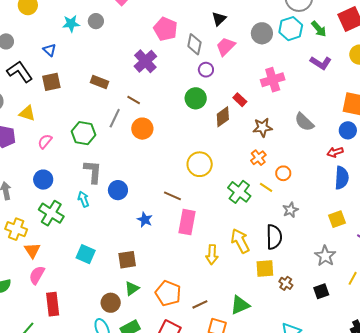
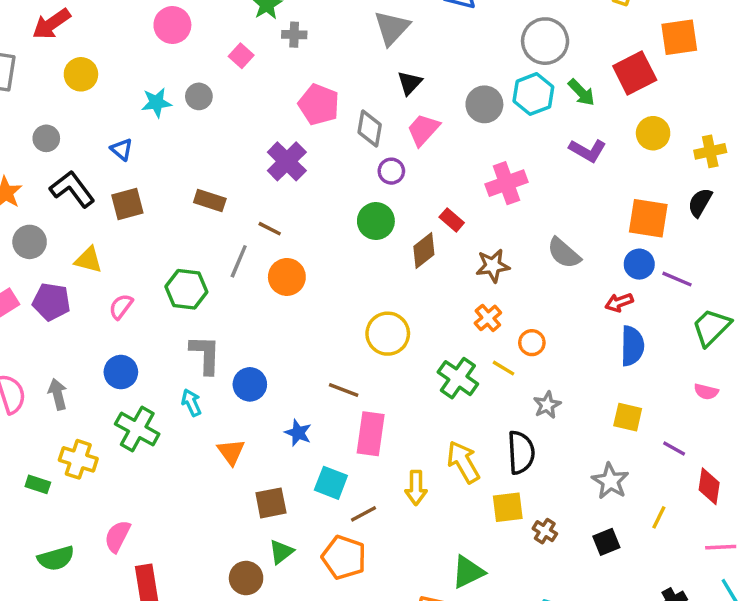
yellow square: (337, 219) -> (628, 417), turned 36
orange triangle: (32, 250) -> (231, 452), moved
cyan square: (86, 254) -> (331, 483), moved
brown line: (200, 304) -> (364, 514), moved

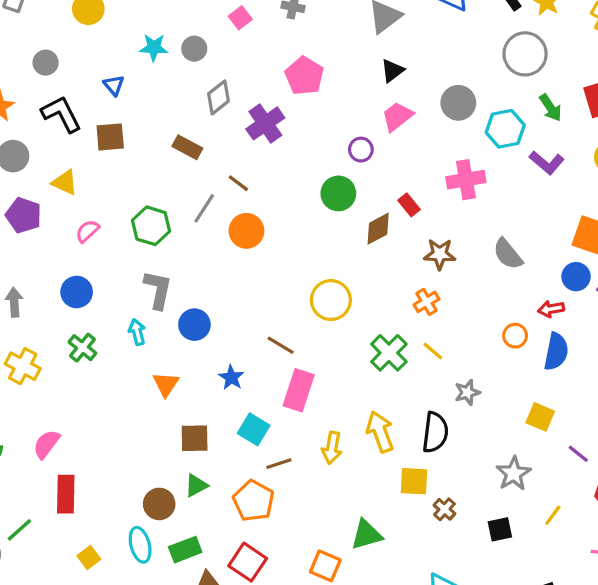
cyan hexagon: (533, 94) -> (505, 129), moved
gray diamond: (370, 129) -> (218, 97), moved, turned 32
orange circle: (532, 343) -> (515, 336), moved
green cross: (137, 429) -> (82, 348), size x0.7

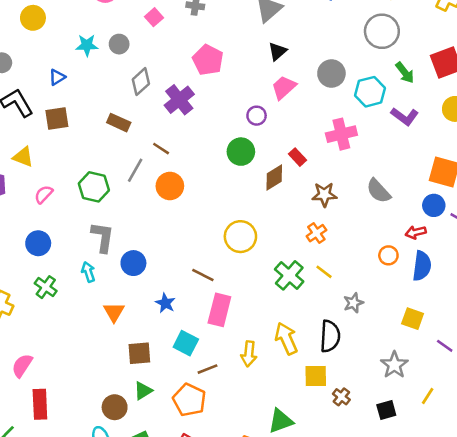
blue triangle: (114, 85) -> (57, 77), turned 42

